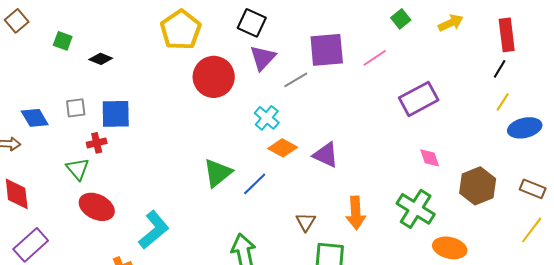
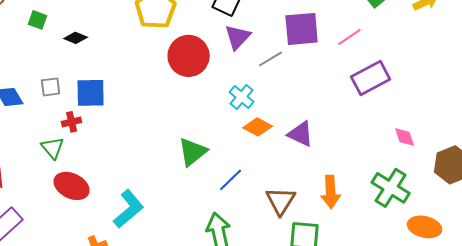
purple rectangle: (419, 99) -> (371, 78), moved
blue line: (255, 184) -> (231, 180), moved
brown triangle: (306, 222) -> (281, 201), size x1.5

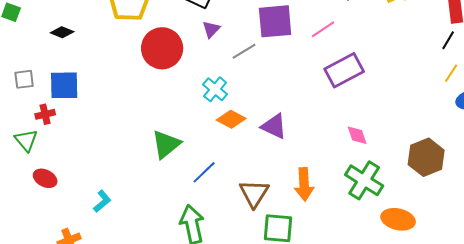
purple triangle: (238, 37) -> (211, 29), size x0.7
black diamond: (76, 38) -> (62, 32), moved
pink diamond: (405, 137) -> (357, 135), moved
red ellipse: (72, 186) -> (45, 178), size x0.7
cyan L-shape: (129, 209) -> (102, 201), size x0.6

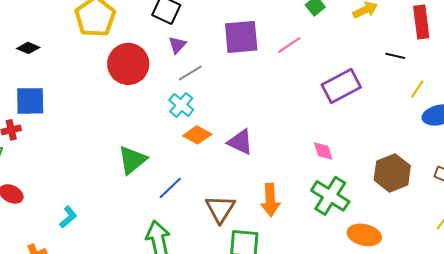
black line: (448, 40) -> (395, 56), moved, turned 72
gray line: (244, 51) -> (190, 73), moved
purple rectangle: (344, 70) -> (341, 86), moved

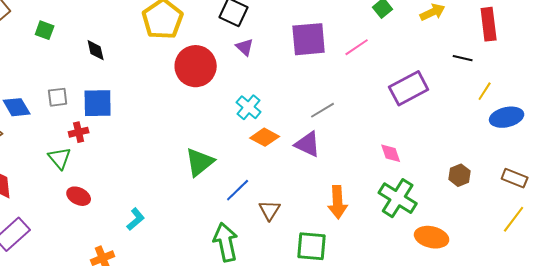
purple triangle: (177, 45) -> (245, 47), turned -30
black diamond: (28, 48) -> (96, 50), turned 55
gray line: (190, 73) -> (323, 110), moved
brown hexagon: (392, 173) -> (460, 175), size x0.6
brown triangle: (220, 209) -> (270, 210), moved, size x0.7

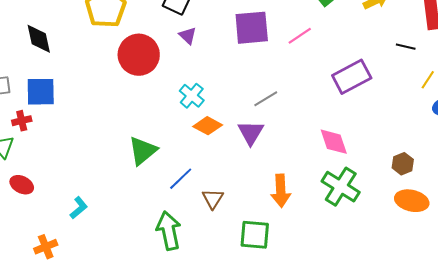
black diamond: (96, 50) -> (39, 39), size x1.4
purple triangle: (308, 144) -> (251, 133), turned 36
pink diamond: (391, 153) -> (334, 142), size x1.4
orange ellipse: (432, 237) -> (412, 201), moved

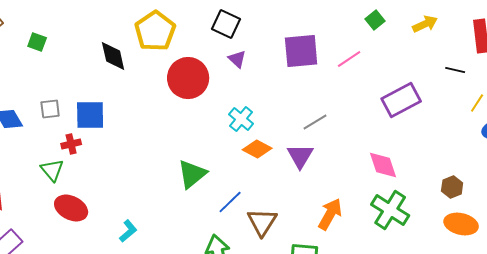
black diamond: (39, 39) -> (113, 56), moved
red ellipse: (22, 185) -> (71, 208), size x1.4
orange arrow: (281, 191) -> (330, 214), turned -148
brown triangle: (213, 199) -> (262, 222), size x1.4

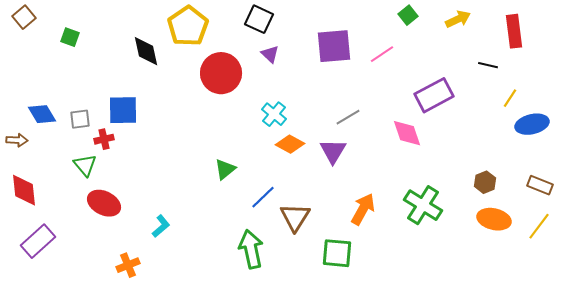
gray square: (50, 109) -> (80, 119), moved
pink diamond: (383, 165) -> (407, 133), moved
green triangle: (192, 174) -> (225, 169), size x0.7

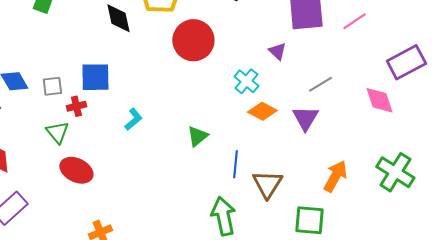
purple triangle: (270, 54) -> (277, 51), moved
blue line: (263, 197) -> (235, 164), turned -40
cyan L-shape: (161, 226) -> (133, 119), moved

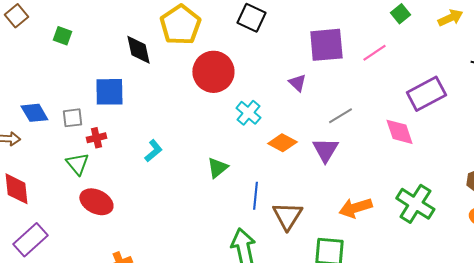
blue square: (95, 77) -> (109, 92), moved
cyan cross: (246, 81) -> (248, 113), moved
orange arrow: (335, 176) -> (355, 208), turned -136

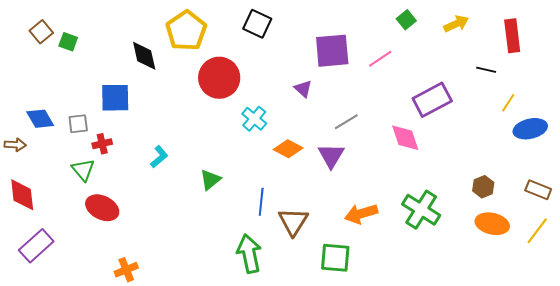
brown square: (16, 16) -> (41, 32), moved
green triangle: (217, 168) -> (210, 180), moved

